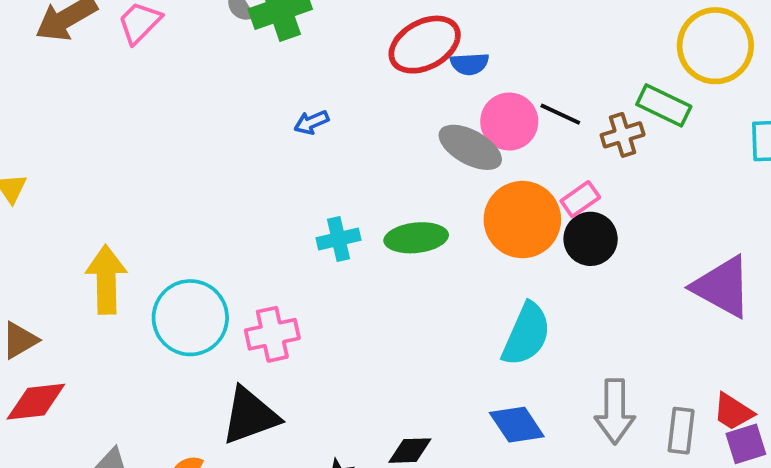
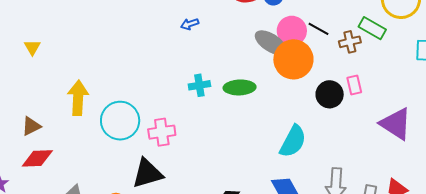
pink rectangle: (580, 199) -> (354, 85), moved, turned -72
orange circle: (522, 220) -> (293, 59), moved

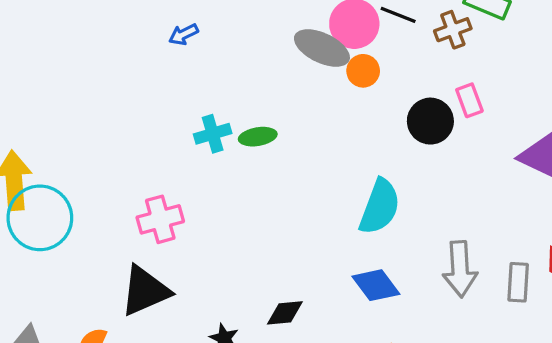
orange circle: (293, 59) -> (363, 71), size x0.5
green ellipse: (240, 87) -> (258, 137), moved, size x0.7
cyan circle: (120, 121) -> (40, 218), moved

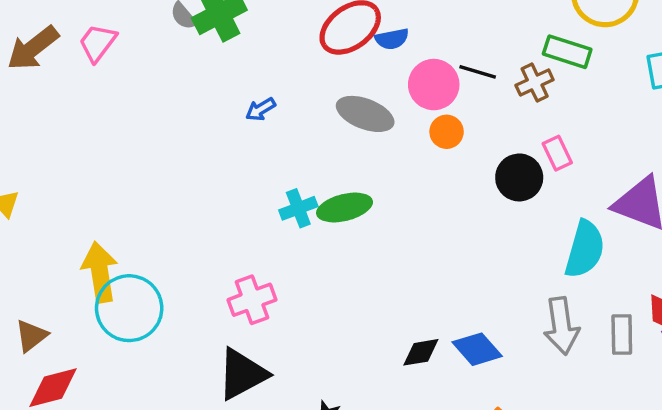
gray ellipse: (322, 48) -> (365, 114), moved
green ellipse: (258, 137) -> (345, 207), size x1.4
cyan semicircle: (380, 207) -> (585, 249), moved
black diamond: (285, 313) -> (421, 352), moved

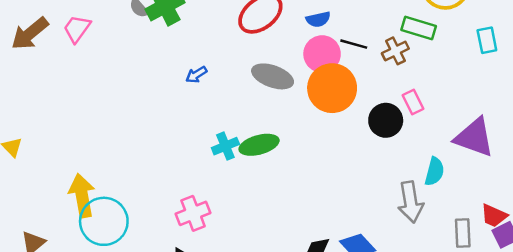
blue semicircle: (392, 39) -> (318, 19), moved
orange circle: (447, 132) -> (332, 88), size x2.0
cyan semicircle: (585, 249) -> (434, 172), size x0.7
gray arrow: (561, 326) -> (411, 202), moved

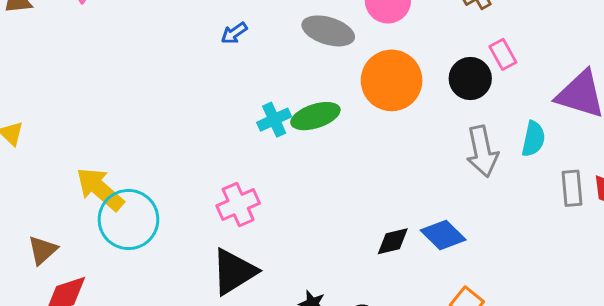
orange circle: (332, 88) -> (392, 80), moved
yellow arrow: (82, 196) -> (100, 189), turned -36
gray arrow: (411, 202) -> (482, 151), moved
gray rectangle: (463, 233) -> (572, 188), moved

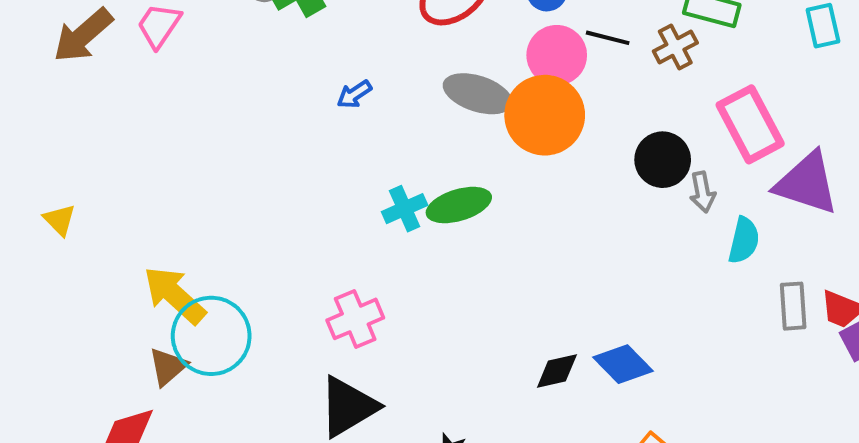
pink rectangle: (503, 54) -> (750, 124), moved, size x1.8
orange circle: (392, 80) -> (545, 115), moved
gray arrow: (482, 151) -> (702, 192), moved, size x0.6
brown triangle: (42, 250) -> (168, 367), moved

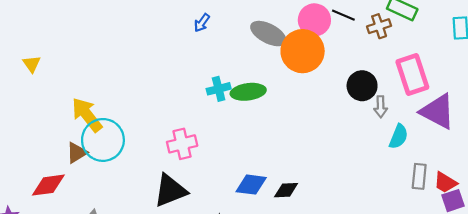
blue arrow: (354, 94) -> (202, 23), turned -30
blue diamond: (623, 364) -> (251, 185), moved, turned -48

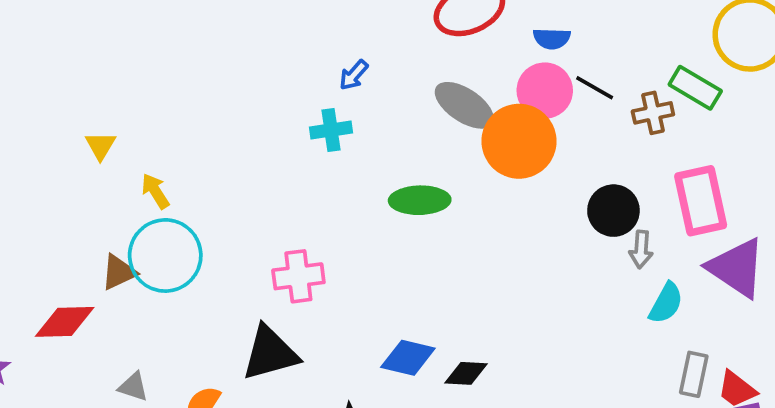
yellow triangle: (32, 64) -> (100, 146), moved
cyan cross: (219, 89) -> (331, 130), moved
yellow arrow: (87, 115) -> (155, 191), moved, size x0.6

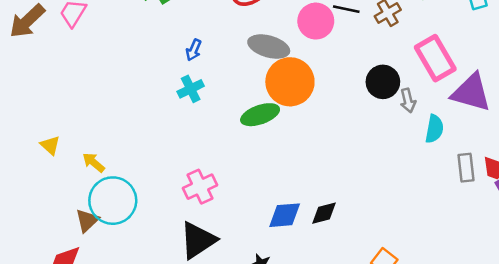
orange circle: (519, 141) -> (290, 82), moved

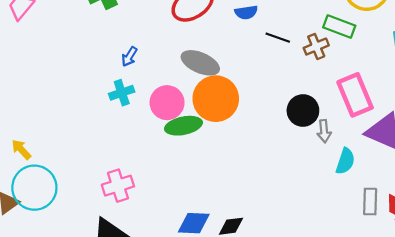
pink circle: (316, 21) -> (167, 103), moved

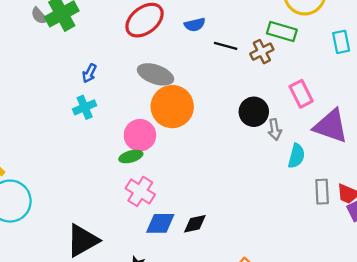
pink rectangle: (355, 95) -> (301, 94), size x0.7
pink circle: (167, 103) -> (140, 135), moved
green ellipse: (184, 126) -> (131, 156), moved, size x0.7
pink cross: (118, 186) -> (140, 191), moved, turned -36

